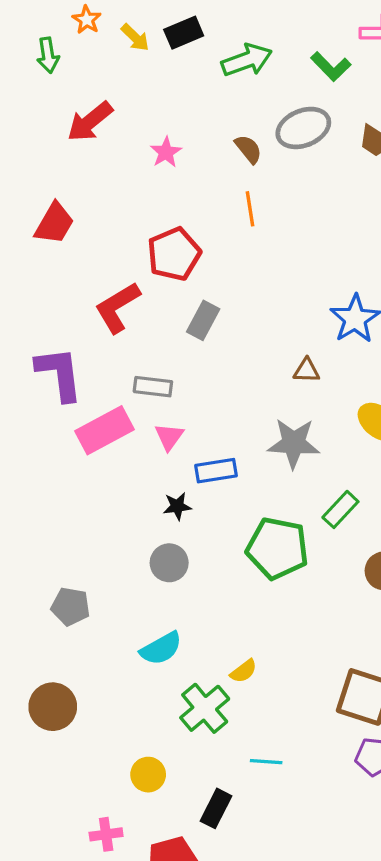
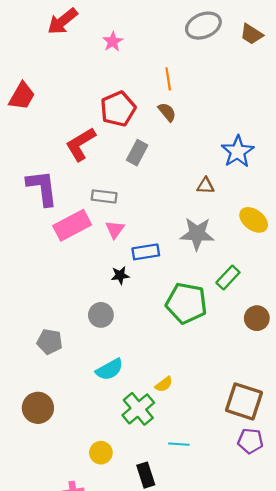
brown semicircle: (248, 149) -> (167, 112), moved
red trapezoid: (54, 223) -> (22, 96), moved
gray circle: (169, 563) -> (101, 315), moved
black rectangle: (216, 808) -> (146, 475), turned -45

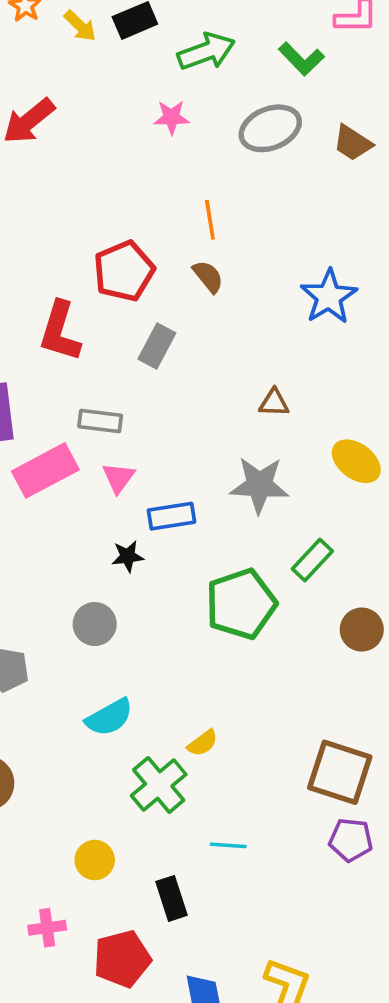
pink star: (113, 42) -> (172, 117), moved, turned 30
red L-shape: (81, 144) -> (60, 331), turned -42
blue star: (238, 152) -> (329, 297), moved
green pentagon: (186, 303) -> (241, 604), turned -30

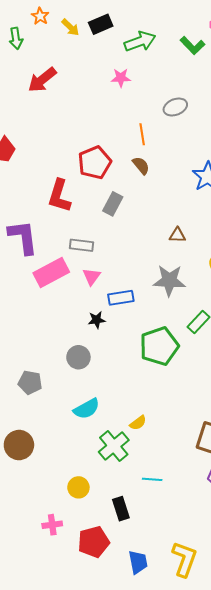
gray ellipse: (270, 128) -> (175, 107), moved, size x0.7

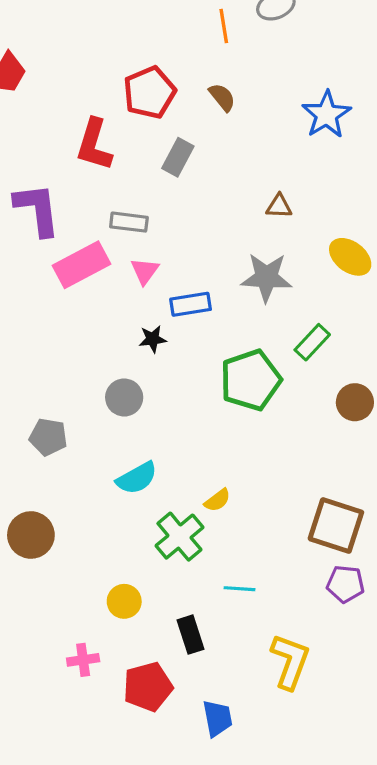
orange line: (142, 134) -> (224, 26), moved
yellow L-shape: (184, 559) -> (290, 661), moved

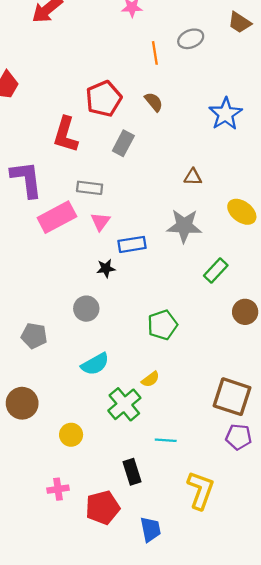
green pentagon: (251, 380) -> (162, 325), moved, size x0.7
yellow circle: (124, 601) -> (71, 435), moved

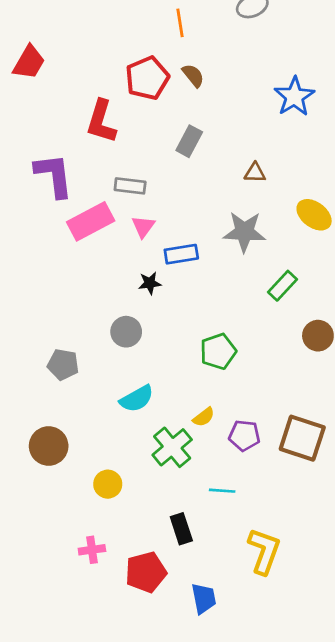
orange line: (155, 53) -> (180, 23), moved
brown semicircle: (154, 102) -> (193, 75), moved
gray rectangle: (123, 143) -> (189, 141), moved
purple pentagon: (239, 437) -> (244, 435), moved

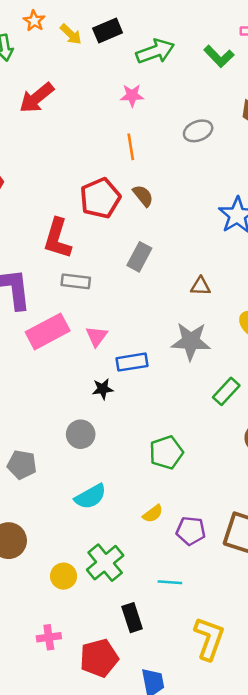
gray rectangle: (130, 186) -> (76, 281), moved
green cross: (172, 447) -> (105, 563), moved

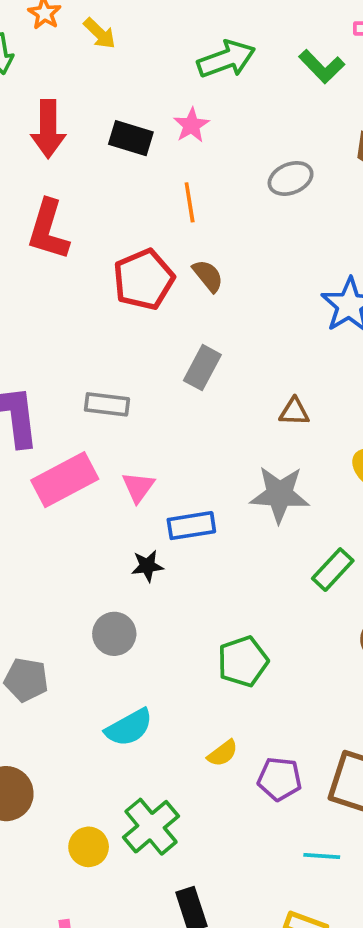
black rectangle: (108, 31) -> (131, 138), moved, turned 40
pink star: (132, 95) -> (191, 125), turned -30
red arrow: (37, 98) -> (48, 129), turned -51
red L-shape: (57, 239) -> (48, 230), moved
cyan line: (170, 582) -> (322, 856), moved

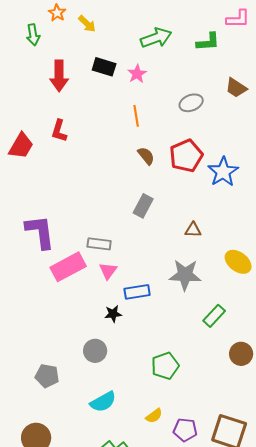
green L-shape: (322, 66) -> (208, 42), turned -50
black rectangle: (131, 138) -> (104, 67), moved
red L-shape: (48, 230) -> (59, 131), size x0.7
red pentagon: (144, 279) -> (186, 156), moved
gray rectangle: (107, 404) -> (99, 244), moved

